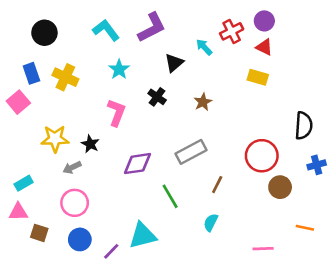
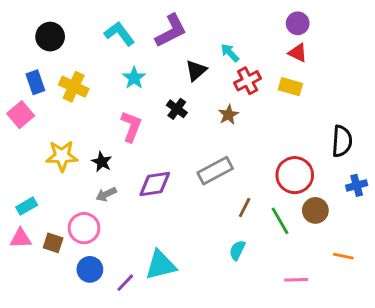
red cross: (232, 31) -> (248, 81), moved
gray arrow: (72, 168) -> (106, 194), moved
green line: (170, 196) -> (280, 221), moved
brown square: (39, 233) -> (53, 243), moved

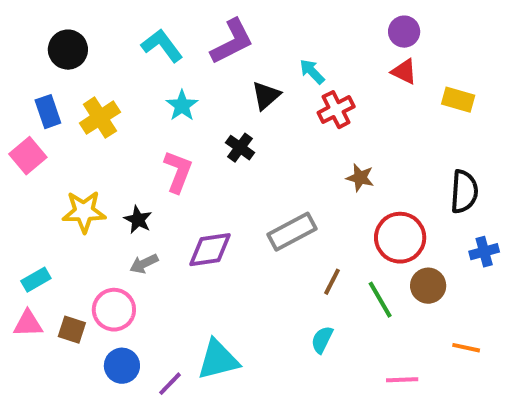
yellow cross: (74, 87) -> (100, 118), turned 32
yellow rectangle: (290, 87) -> (458, 100), moved
brown star: (228, 115) -> (360, 178), moved, turned -30

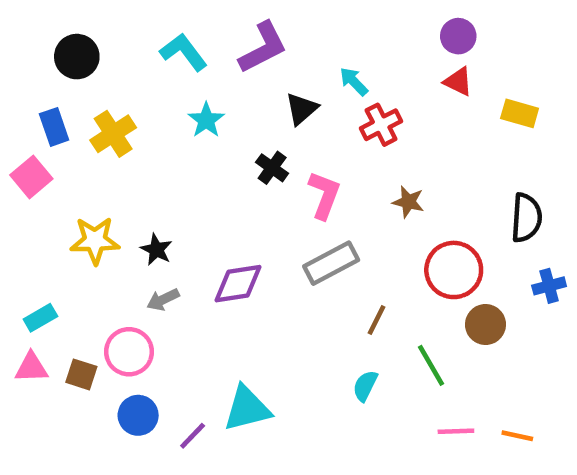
pink L-shape: (178, 172) -> (324, 195), moved
green line: (380, 300) -> (431, 365), moved
orange line: (466, 348) -> (517, 436), moved

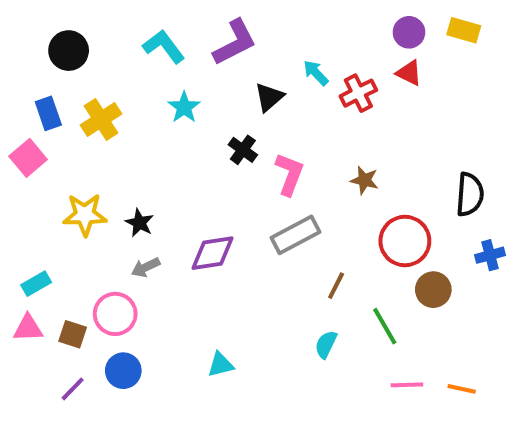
yellow rectangle: (520, 113) -> (464, 30), moved
red cross: (381, 125) -> (358, 93), moved
cyan triangle: (247, 408) -> (221, 365), size x0.6
purple line: (193, 436) -> (73, 389), moved

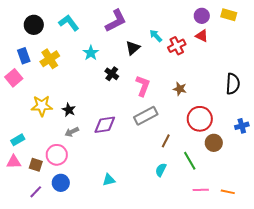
cyan L-shape: (164, 46) -> (69, 23), moved
black cross: (243, 150) -> (112, 74), moved
black semicircle: (470, 194) -> (233, 84), moved

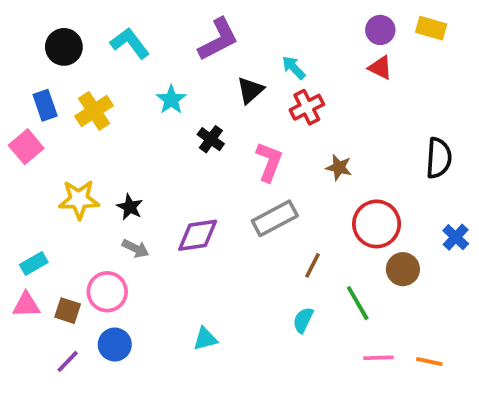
red cross: (177, 46) -> (307, 107), moved
blue cross: (242, 126) -> (456, 237), turned -32
gray arrow: (72, 132) -> (135, 248), turned -128

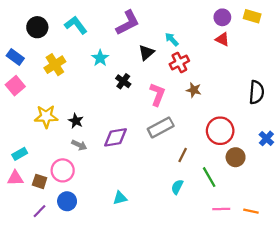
blue rectangle: (45, 105) -> (15, 57), moved, turned -35
brown star: (339, 167) -> (194, 90), moved

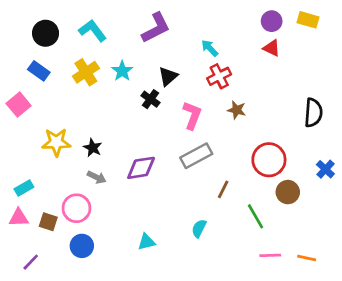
black triangle: (146, 53) -> (168, 76), moved
blue rectangle: (15, 57) -> (39, 71), moved
yellow cross: (55, 65) -> (86, 72), moved
cyan semicircle: (177, 187) -> (199, 228), moved
purple line: (40, 211) -> (31, 262), moved

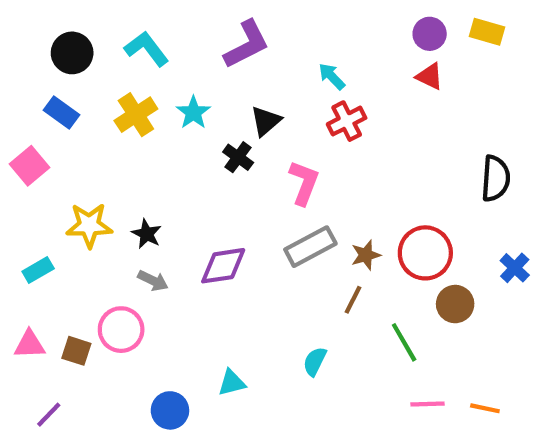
brown star: (237, 110) -> (366, 255), moved, turned -30
cyan rectangle: (24, 188) -> (38, 270), moved
blue circle: (82, 246) -> (170, 410), moved

